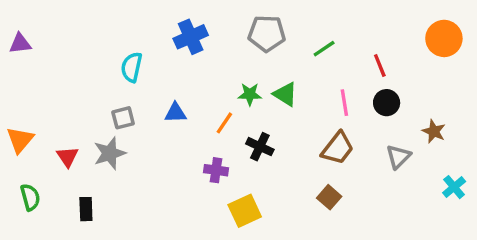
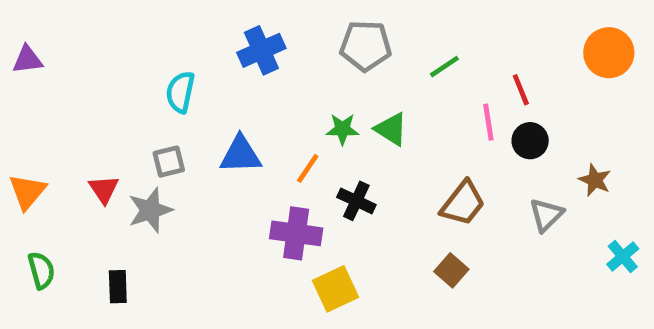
pink line: (344, 103) -> (488, 122), moved
blue triangle: (175, 113) -> (241, 155), size x1.4
red triangle: (67, 157) -> (104, 189), moved
purple cross: (216, 170) -> (296, 233), size x1.5

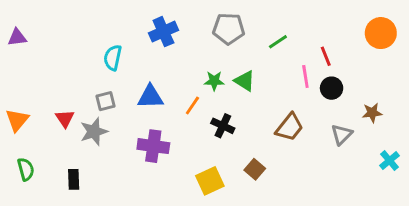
brown star: (595, 180) -> (372, 113), turned -30
purple cross: (296, 233) -> (153, 146), moved
brown square: (451, 270) -> (255, 169), moved

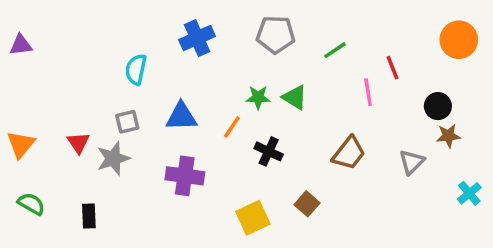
black circle: (332, 88) -> (438, 106), moved
green semicircle: (26, 169) -> (31, 204), turned -45

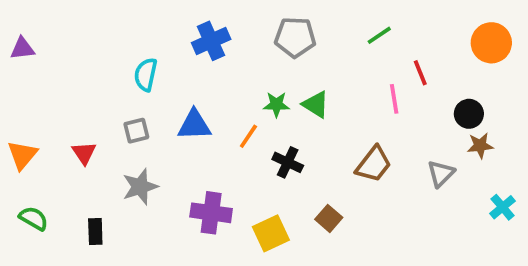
green line: (335, 50) -> (379, 35), moved
gray star: (113, 158) -> (140, 187), moved
purple cross: (185, 176) -> (211, 213), moved

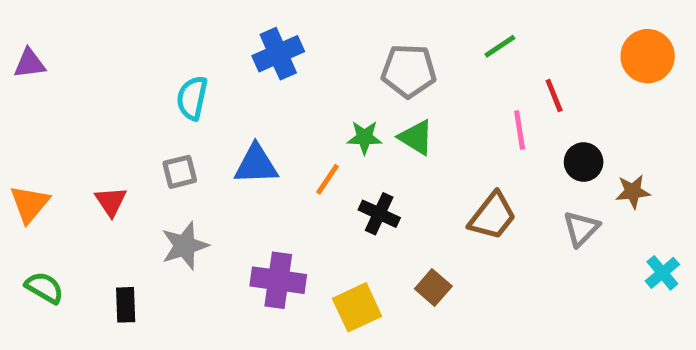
gray pentagon: (295, 37) -> (409, 71), moved
black circle: (469, 114) -> (584, 162), moved

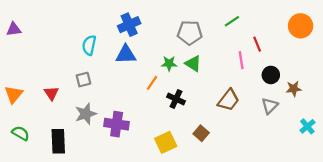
blue triangle: (256, 164) -> (126, 54), moved
purple cross: (278, 280) -> (117, 124), moved
black rectangle: (126, 305) -> (58, 141), size x1.5

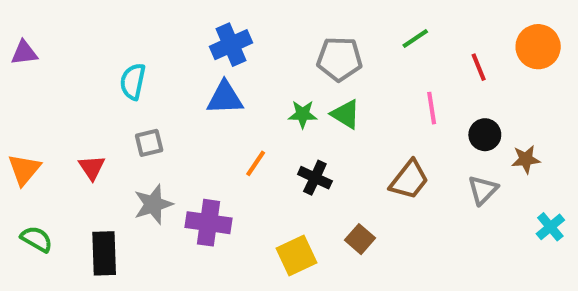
red line: (257, 44) -> (479, 67), moved
cyan semicircle: (89, 45) -> (133, 81), moved
orange line: (152, 83) -> (256, 163), moved

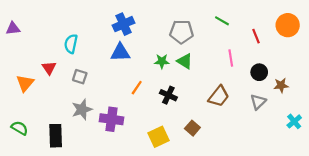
green line: (415, 38) -> (222, 21), turned 64
gray square: (149, 143) -> (80, 77), turned 32
red triangle: (92, 167) -> (49, 68), moved
orange triangle: (24, 169) -> (25, 83), moved

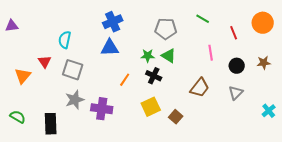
gray square: (80, 77) -> (73, 70), size x1.5
brown star: (281, 85) -> (264, 63), moved
black cross: (168, 95) -> (154, 76), moved
yellow square: (159, 137) -> (151, 107), moved

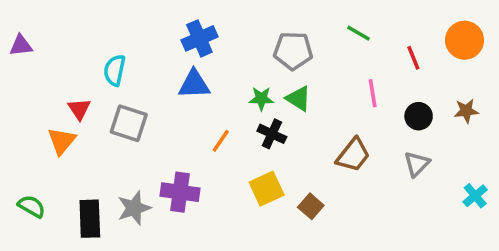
orange triangle: (23, 76) -> (62, 141), moved
gray star: (75, 100) -> (134, 208), moved

